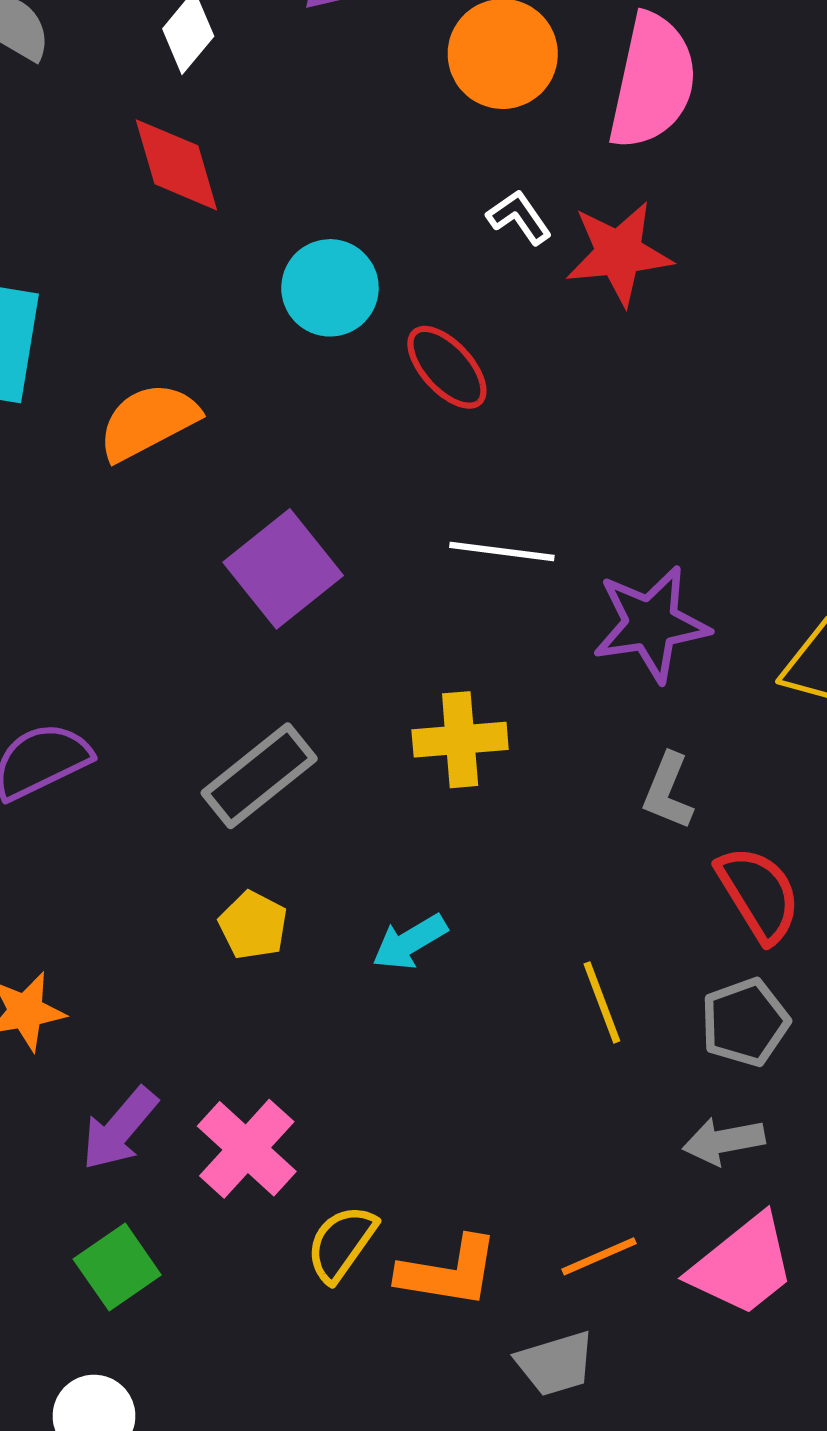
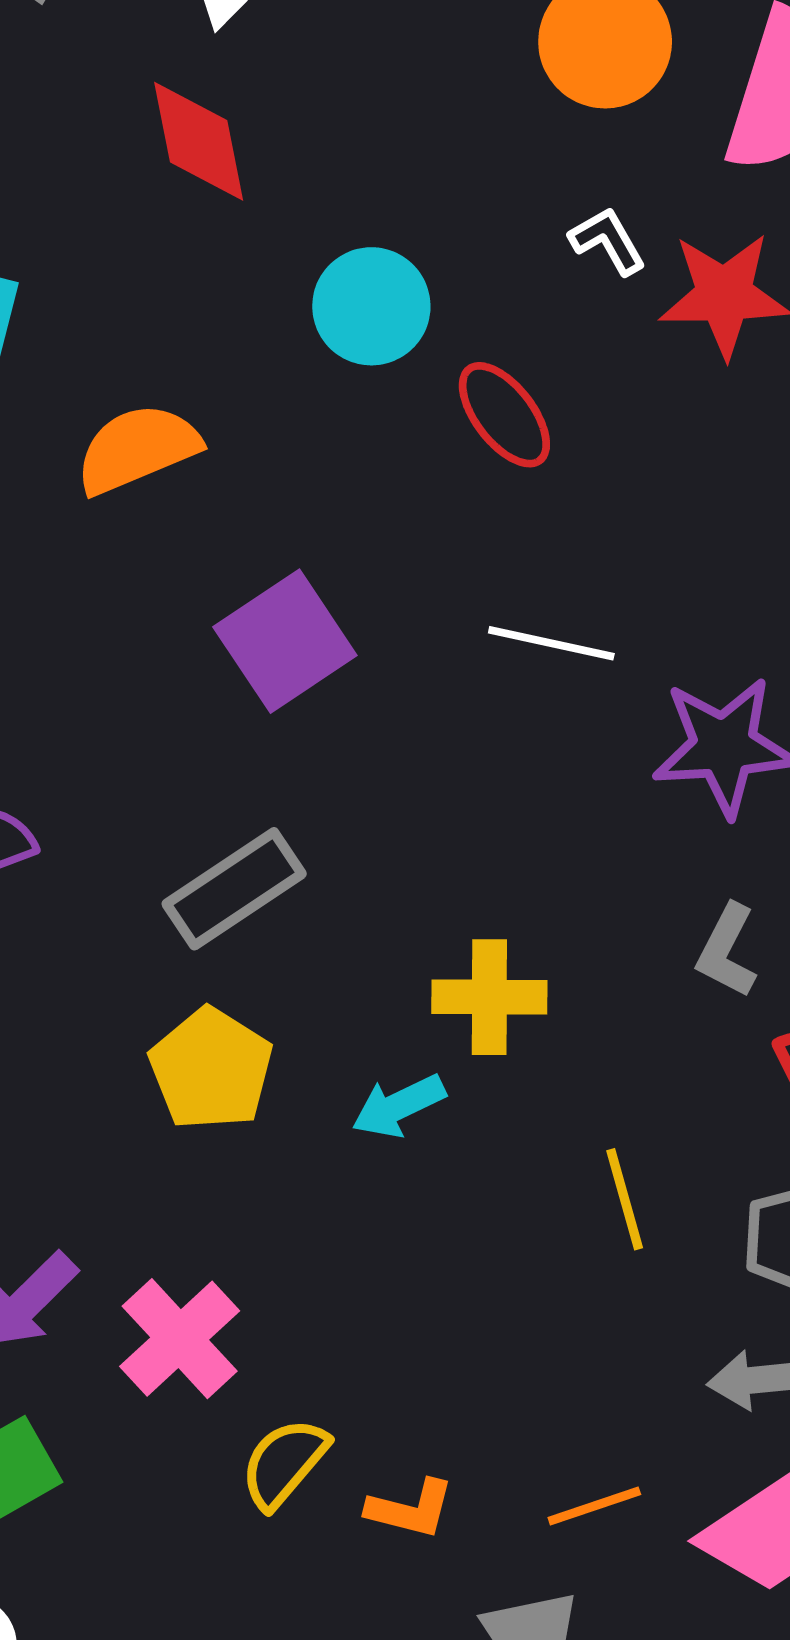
yellow cross: (460, 740) -> (489, 997), moved
yellow pentagon: (253, 925) -> (211, 1069), size x1.5
orange L-shape: (448, 1272) -> (411, 1509), size x0.7

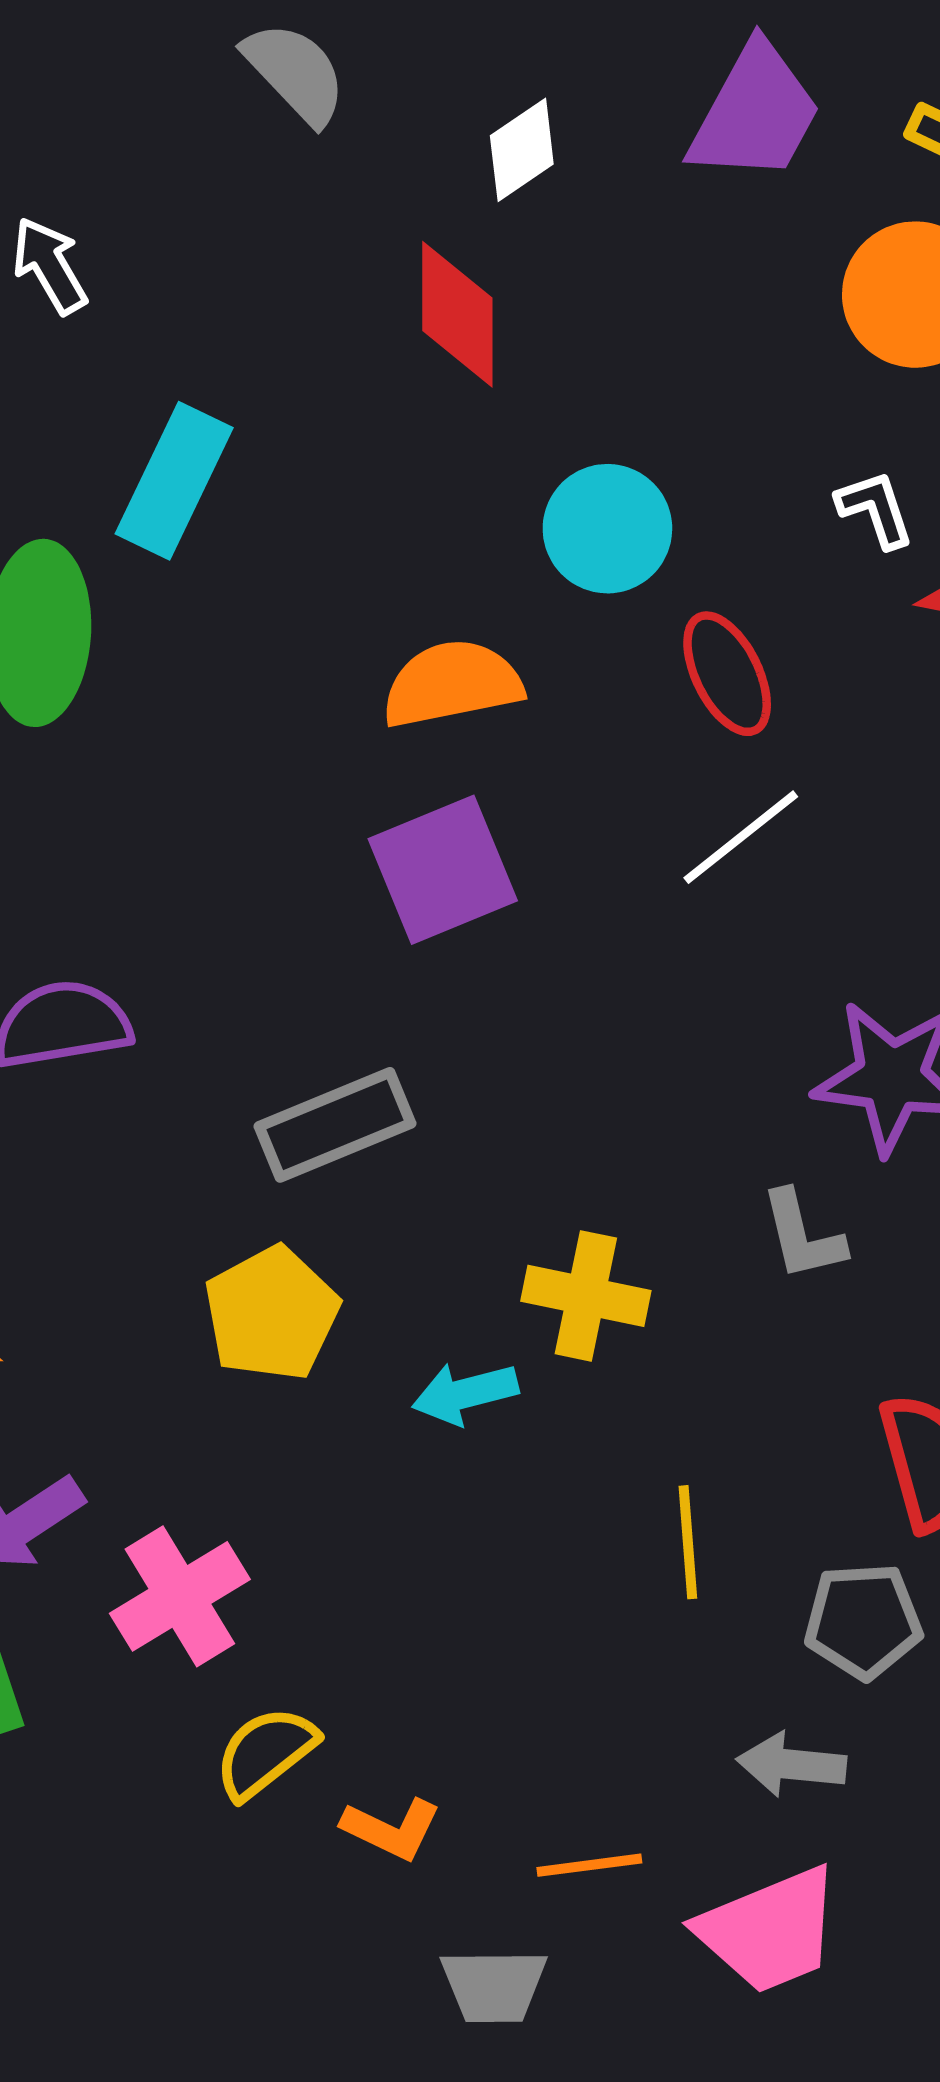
orange semicircle: (137, 449) -> (452, 684), moved
white line: (551, 643) -> (741, 837), moved, turned -62
gray L-shape: (727, 951) -> (802, 1235), moved, turned -52

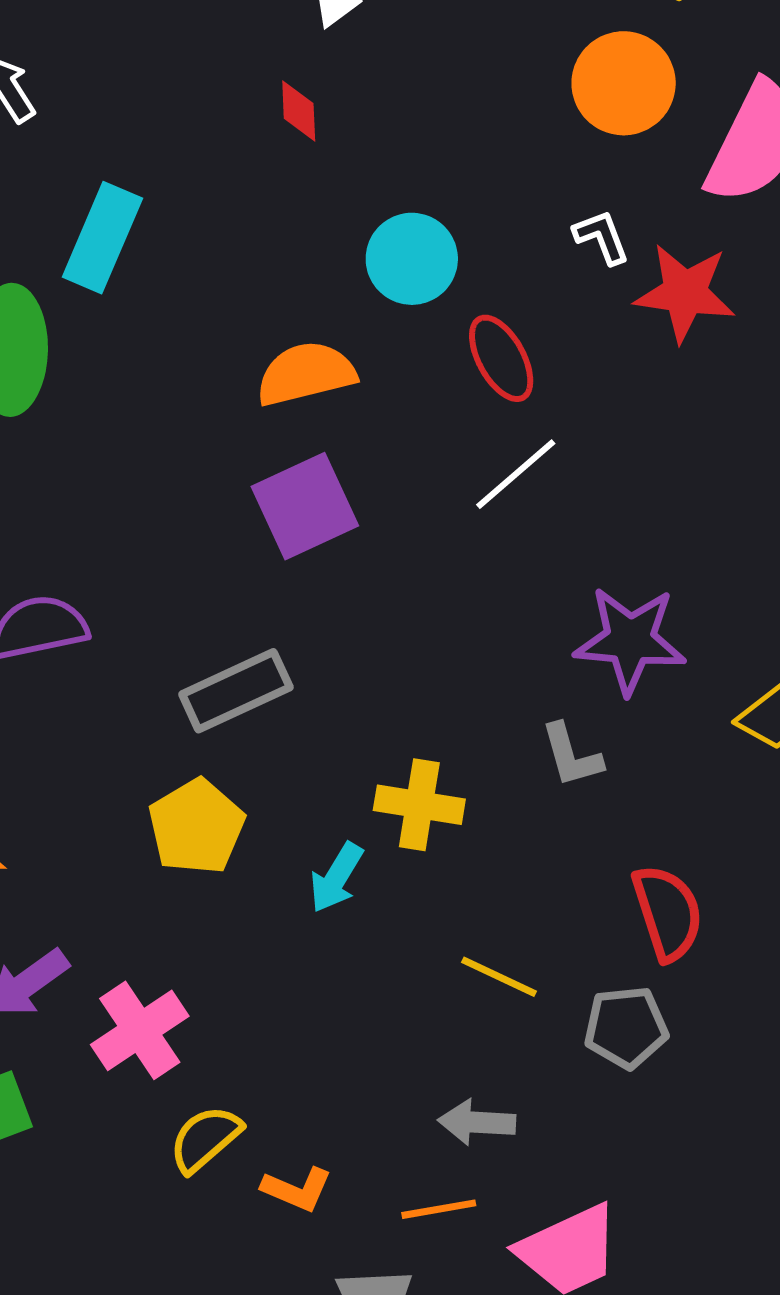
red diamond: (457, 314) -> (299, 111), size x0.6
cyan arrow: (465, 1393) -> (336, 878), turned -42
yellow line: (688, 1542) -> (499, 977), turned -58
gray arrow: (791, 1764) -> (477, 1122), moved

